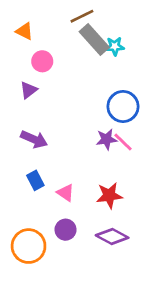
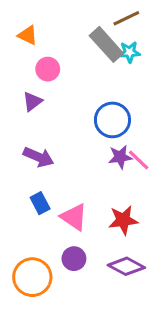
brown line: (82, 16) -> (126, 18), moved
blue circle: (123, 106) -> (112, 120), moved
pink triangle: (66, 193) -> (74, 217), size x1.4

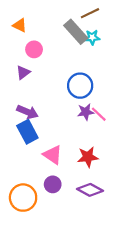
blue rectangle: (40, 203) -> (27, 132), moved, size x1.5

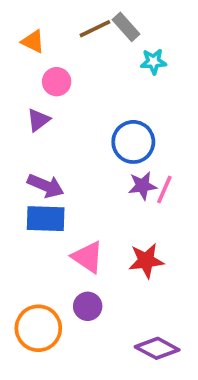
brown line: (90, 13) -> (95, 29), moved
gray rectangle: (76, 32) -> (126, 27), moved, size x0.7
pink line: (99, 114) -> (164, 189), turned 70
blue rectangle: (27, 132) -> (46, 219), turned -60
purple diamond: (90, 190) -> (157, 348), moved

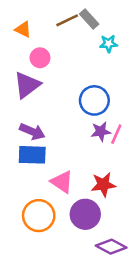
purple triangle: (38, 120) -> (27, 85), size x1.6
purple circle: (88, 306) -> (85, 214), moved, size x1.5
orange circle: (38, 328) -> (39, 216), moved

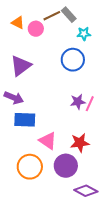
pink circle: (40, 58) -> (36, 29), moved
blue circle: (94, 100) -> (73, 60), moved
purple arrow: (32, 131) -> (14, 98), moved

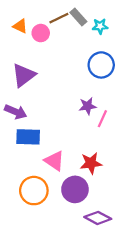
cyan star: (84, 34) -> (100, 26), moved
blue circle: (73, 60) -> (101, 65), moved
purple star: (78, 102) -> (88, 106), moved

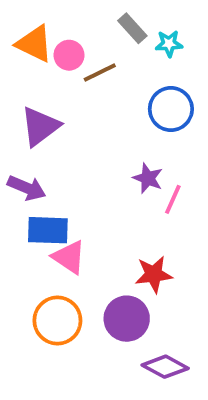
brown line: (59, 18) -> (100, 72), moved
orange triangle: (20, 26) -> (34, 44), size x1.5
purple star: (88, 106) -> (148, 178), turned 30
pink triangle: (54, 161) -> (69, 257), moved

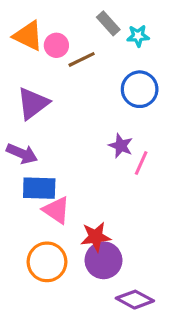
red star: (154, 274) -> (96, 237), moved

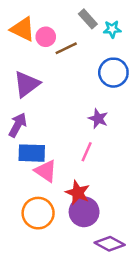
purple arrow: (22, 154) -> (18, 125), turned -85
pink line: (141, 163) -> (87, 152), moved
red star: (96, 237) -> (78, 193), turned 30

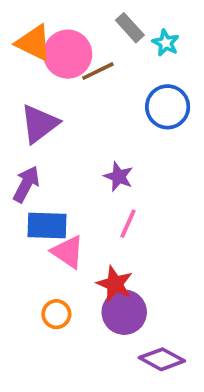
cyan star: (112, 29) -> (166, 43), turned 30
pink circle: (46, 37) -> (68, 54), size x1.6
purple star: (98, 119) -> (119, 177), moved
orange circle: (38, 213) -> (56, 314), size x0.6

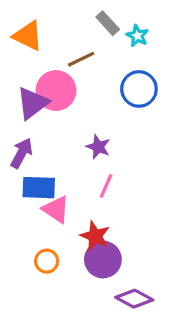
pink circle: (68, 54) -> (56, 91), moved

